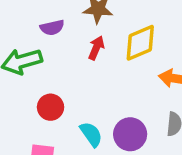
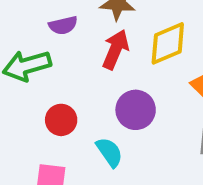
red arrow: (96, 48) -> (115, 49), size x1.4
purple circle: (130, 134) -> (136, 110), moved

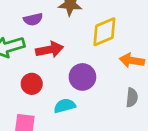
red arrow: (115, 49) -> (50, 50), moved, turned 56
cyan semicircle: (109, 152) -> (65, 106), turned -70

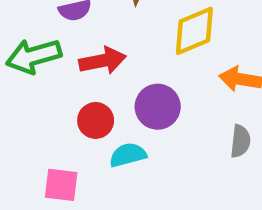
red circle: (32, 84) -> (96, 120), moved

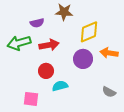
purple circle: (158, 107) -> (83, 59), moved
gray semicircle: (240, 141) -> (109, 92), moved, turned 112

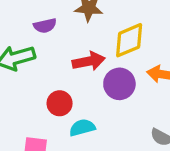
red arrow: (49, 45) -> (89, 61), moved

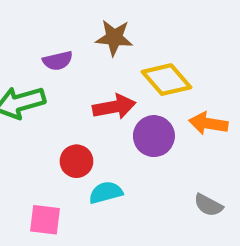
yellow diamond: (129, 40) -> (166, 80), turned 72

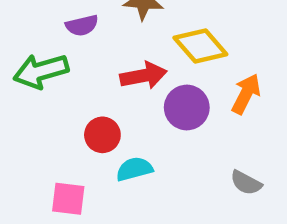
orange arrow: (208, 124) -> (246, 94), turned 108

